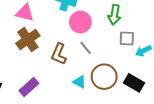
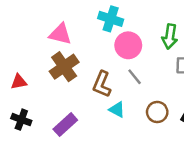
brown circle: (104, 77) -> (157, 112), size x0.7
cyan triangle: (79, 82) -> (117, 109), moved

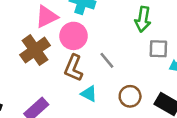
pink triangle: (60, 34) -> (47, 17), moved, turned -40
pink circle: (128, 45) -> (74, 36), moved

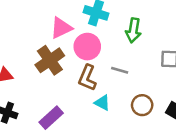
green arrow: (143, 19) -> (133, 30), moved
gray line: (107, 60) -> (120, 70), turned -35

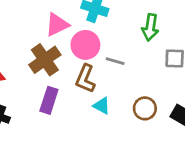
green arrow: (133, 30) -> (150, 27), moved
gray line: (120, 70) -> (115, 61), moved
purple rectangle: (51, 118) -> (49, 100), moved, turned -30

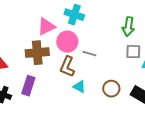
green arrow: (150, 27) -> (128, 27), moved
brown cross: (45, 60) -> (37, 53), turned 30
purple rectangle: (49, 100) -> (28, 86), moved

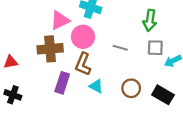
gray line: (89, 54) -> (120, 48), moved
purple rectangle: (28, 86) -> (62, 83), moved

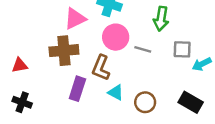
green arrow: (150, 20) -> (161, 19), moved
pink circle: (83, 37) -> (116, 37), moved
brown circle: (131, 88) -> (145, 102), moved

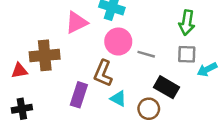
green arrow: (161, 19) -> (187, 22), moved
brown cross: (64, 51) -> (45, 55), moved
black cross: (22, 102) -> (22, 109), turned -30
black rectangle: (191, 102) -> (166, 87), moved

